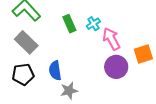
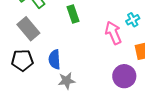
cyan cross: (93, 24) -> (133, 20), moved
purple circle: (116, 67) -> (124, 76), moved

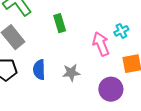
gray star: (67, 81) -> (71, 73), moved

